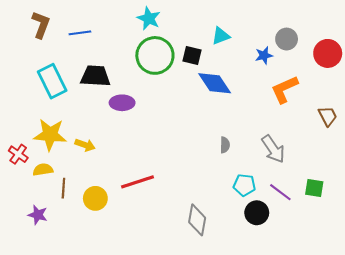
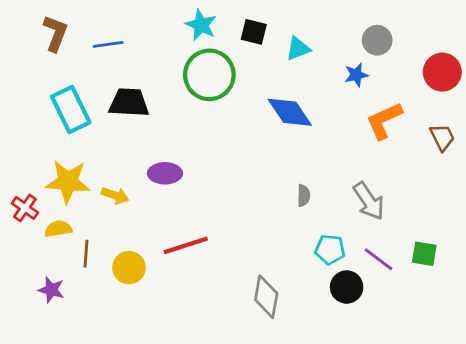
gray circle: (287, 39) -> (377, 40), moved
black square: (192, 55) -> (254, 32), moved
purple ellipse: (122, 103) -> (165, 173), moved
brown trapezoid: (328, 116) -> (442, 137), moved

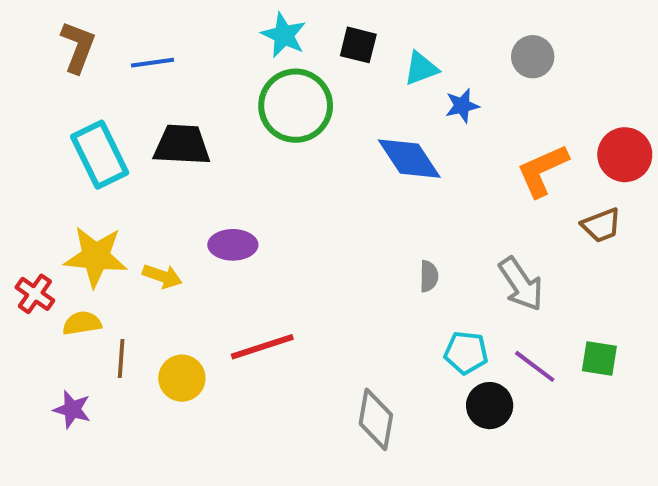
red circle: (442, 72) -> (625, 155), moved
blue star: (356, 75) -> (462, 106), moved
brown trapezoid: (442, 137) -> (601, 225), moved, turned 96

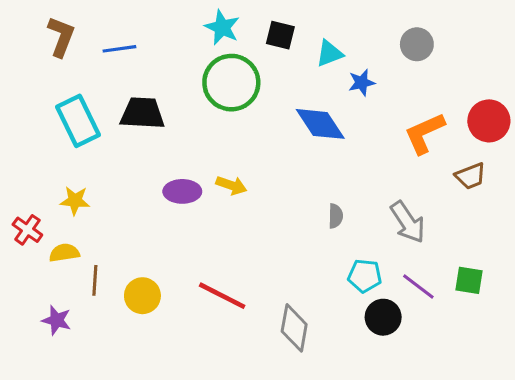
yellow star: (96, 257) -> (75, 201), size x0.6
yellow arrow: (162, 276) -> (231, 185), moved
red line: (262, 347) -> (222, 296), moved, turned 45

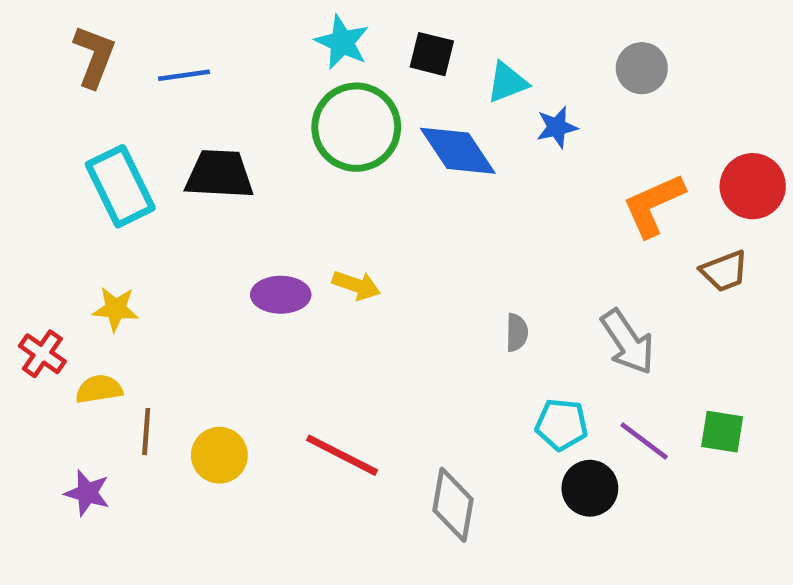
blue diamond: (320, 124) -> (458, 151), moved

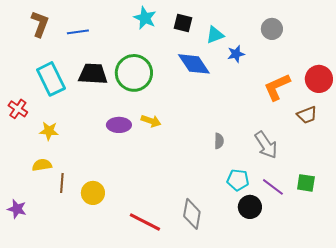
green circle: (356, 127) -> (134, 73), moved
red cross: (42, 354) -> (18, 109), moved
red line: (342, 455) -> (145, 222), moved
purple star: (87, 493) -> (17, 209), moved

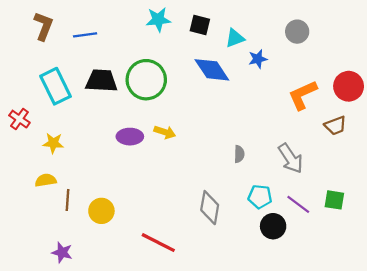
cyan star: (145, 18) -> (158, 20), turned -30
purple star: (17, 209) -> (62, 252), moved
gray diamond: (192, 214) -> (210, 208), moved

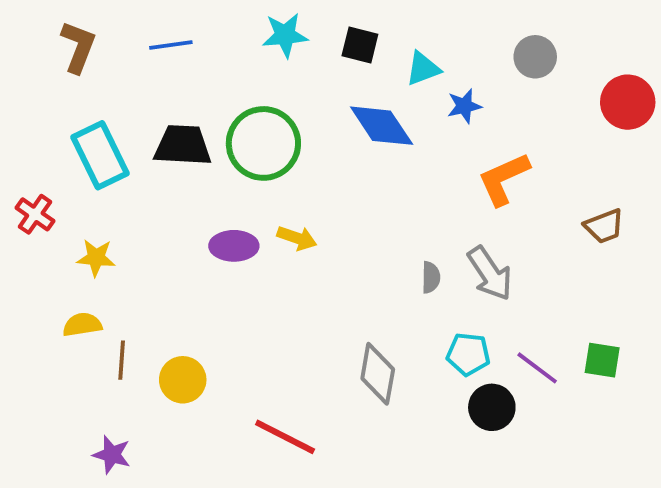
blue line: (85, 35) -> (171, 45), moved
red circle: (349, 86) -> (628, 102), moved
orange L-shape: (303, 95) -> (504, 179), moved
gray arrow: (291, 158) -> (490, 273), moved

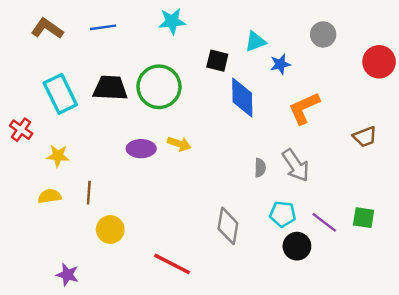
black square: (360, 45) -> (217, 61), moved
brown L-shape: (78, 47) -> (47, 28), turned -76
blue diamond: (382, 126) -> (242, 97), moved, turned 33
brown line: (122, 360) -> (89, 193), moved

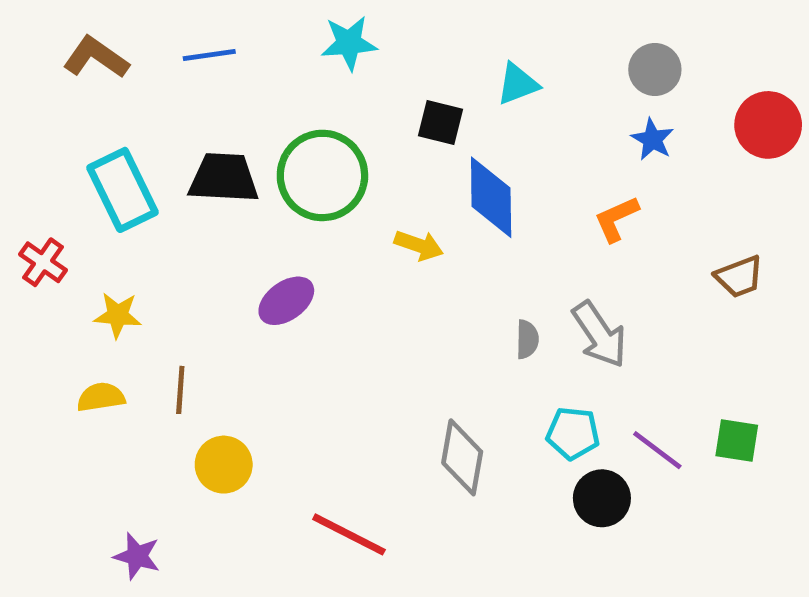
blue star: (280, 64) -> (652, 139), moved, turned -30
orange L-shape: (304, 108) -> (616, 219), size x0.7
yellow arrow: (179, 144) -> (419, 245), moved
purple ellipse: (141, 149) -> (286, 301), turned -36

